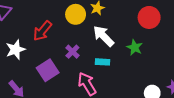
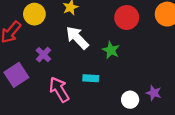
yellow circle: (76, 14) -> (34, 14), moved
cyan rectangle: (102, 62) -> (91, 78), moved

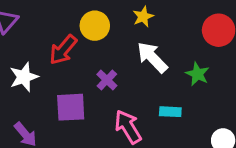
purple square: (16, 75) -> (71, 107), turned 30

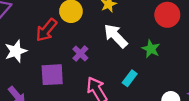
cyan rectangle: (170, 112) -> (130, 78), turned -56

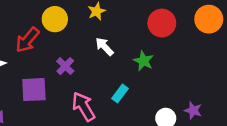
white arrow: (116, 36) -> (104, 47), size x0.7

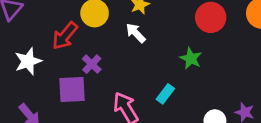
white arrow: (104, 47) -> (136, 33), moved
purple cross: (65, 66) -> (92, 64), moved

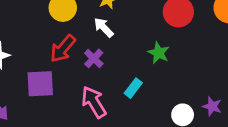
red arrow: (65, 36) -> (63, 49), moved
purple cross: (92, 64) -> (94, 58), moved

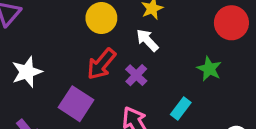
purple square: (40, 84) -> (76, 104), turned 36

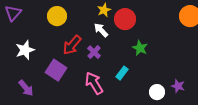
yellow circle: (101, 18) -> (57, 16), moved
red circle: (231, 23) -> (125, 19), moved

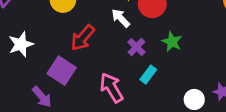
purple cross: (94, 52) -> (136, 47), moved
purple arrow: (26, 88) -> (42, 97), moved

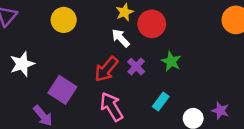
red arrow: (83, 38) -> (106, 69), moved
cyan rectangle: (148, 75) -> (161, 102), moved

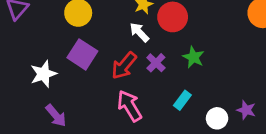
white star: (22, 64) -> (43, 74), moved
purple square: (62, 90) -> (82, 54), moved

